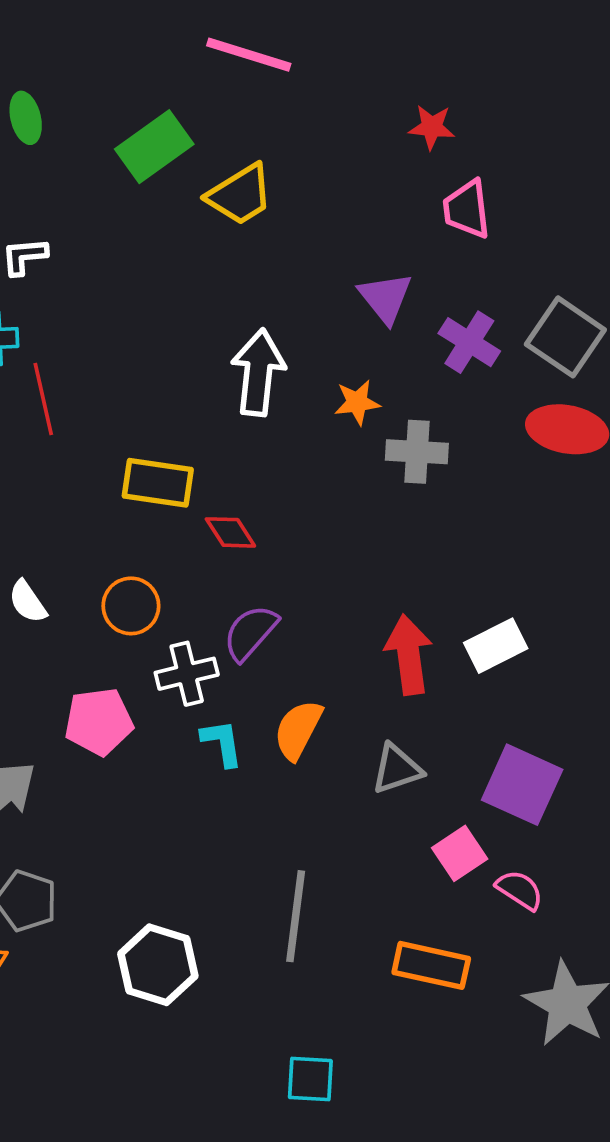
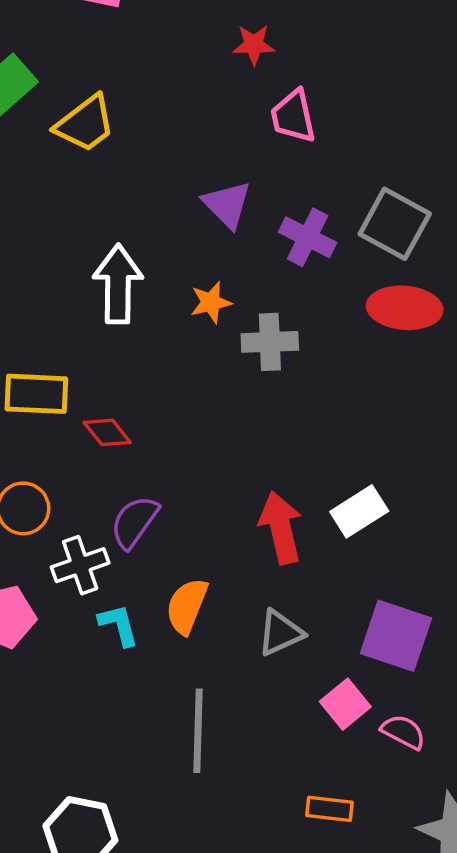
gray line: (296, 916) -> (198, 731), moved
orange rectangle: (431, 965) -> (330, 809), size x0.7

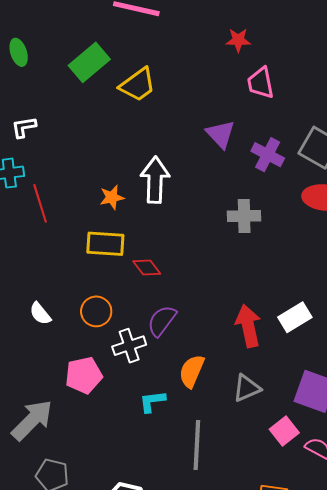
orange star: (211, 302) -> (112, 197), moved
cyan L-shape: (119, 625) -> (152, 401), moved, turned -84

